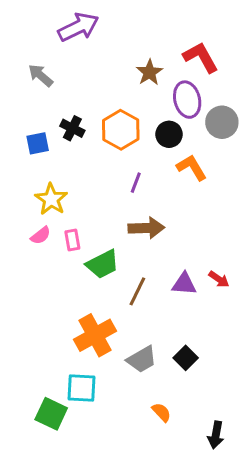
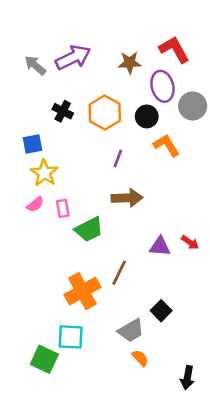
purple arrow: (78, 27) -> (73, 57), moved
brown star: (149, 72) -> (130, 63), turned 30
blue square: (38, 143) -> (33, 144), moved
brown line: (137, 291) -> (119, 273), moved
gray trapezoid: (142, 359) -> (131, 330), moved

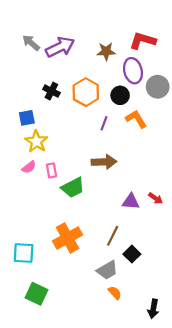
red L-shape: (174, 50) -> (143, 41), turned -44
gray arrow: (35, 65) -> (31, 43), moved
purple line: (118, 158) -> (104, 123), moved
brown line: (119, 273) -> (113, 236), moved
cyan square: (71, 337) -> (24, 253), moved

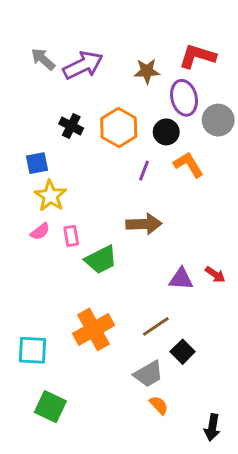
brown line: (113, 236) -> (156, 326), turned 30

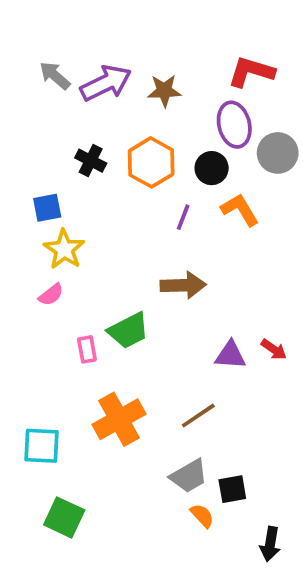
brown star: (147, 71) -> (164, 91), moved
pink rectangle: (71, 236) -> (87, 349), moved
black square: (183, 352) -> (232, 489), moved, turned 35

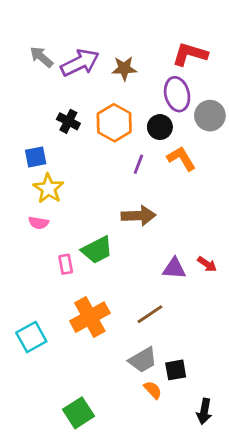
pink semicircle: (51, 295) -> (38, 223), turned 48
cyan square: (42, 446) -> (31, 337), turned -32
green square: (64, 517) -> (78, 413), moved, turned 32

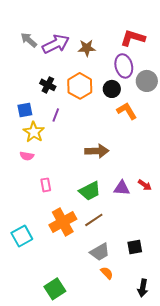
purple line: (138, 164) -> (56, 115), moved
green trapezoid: (97, 250) -> (90, 191), moved
brown line: (150, 314) -> (94, 220), moved
black square: (176, 370) -> (135, 247), moved

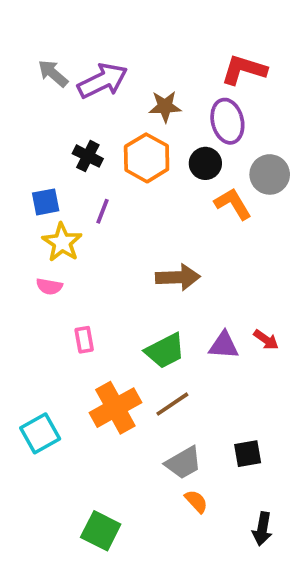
brown star: (87, 48) -> (165, 106), moved
gray circle: (147, 81) -> (270, 174), moved
green square: (55, 289) -> (101, 531), turned -30

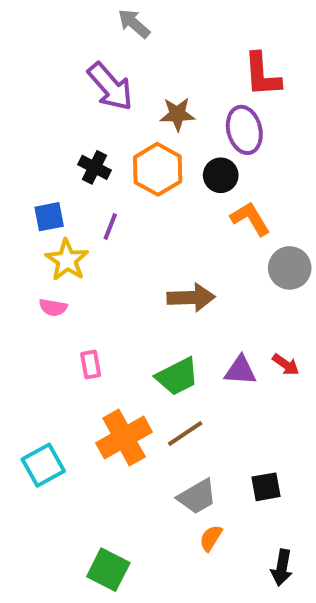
red L-shape: (244, 70) -> (262, 75), turned -111
gray arrow: (53, 73) -> (134, 23), moved
purple arrow: (103, 81) -> (110, 87), turned 75
gray circle: (270, 174) -> (290, 268), moved
orange semicircle: (196, 501) -> (211, 538), turned -105

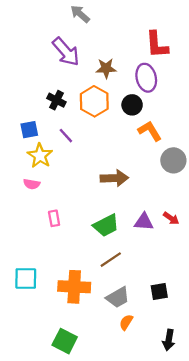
purple line: (110, 227) -> (66, 136), turned -63
orange cross: (124, 438) -> (74, 287), moved, turned 32
cyan square: (43, 465) -> (26, 279), turned 30

